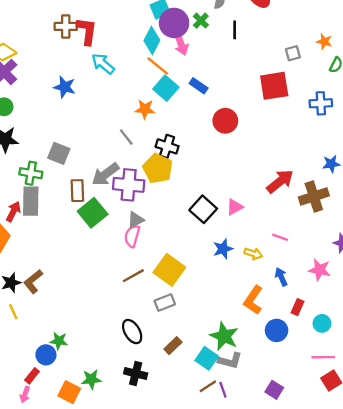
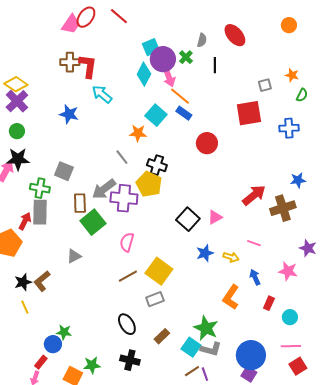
orange line: (158, 66) -> (180, 96), moved
gray triangle: (136, 220) -> (74, 256), moved
blue circle: (277, 330) -> (251, 355), moved, size x1.5

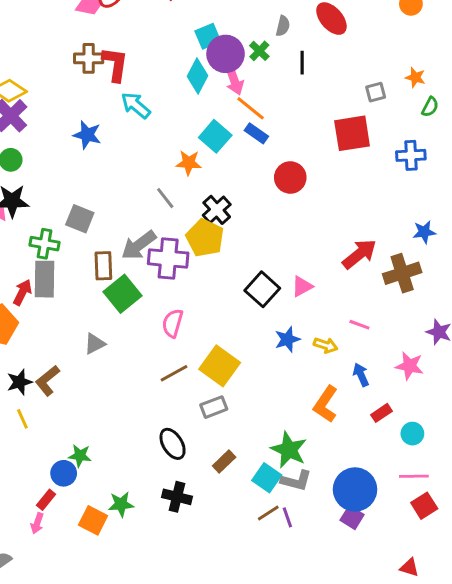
black cross: (157, 165) -> (217, 210), turned 30
red rectangle: (269, 303) -> (382, 413), turned 32

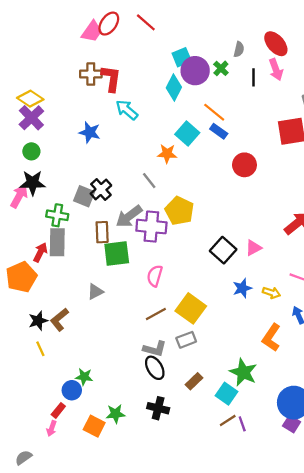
pink arrow: (234, 80) -> (276, 70), moved
black cross: (217, 210) -> (101, 190), moved
green square: (123, 294) -> (117, 253), turned 32
gray L-shape: (296, 481) -> (155, 349), moved

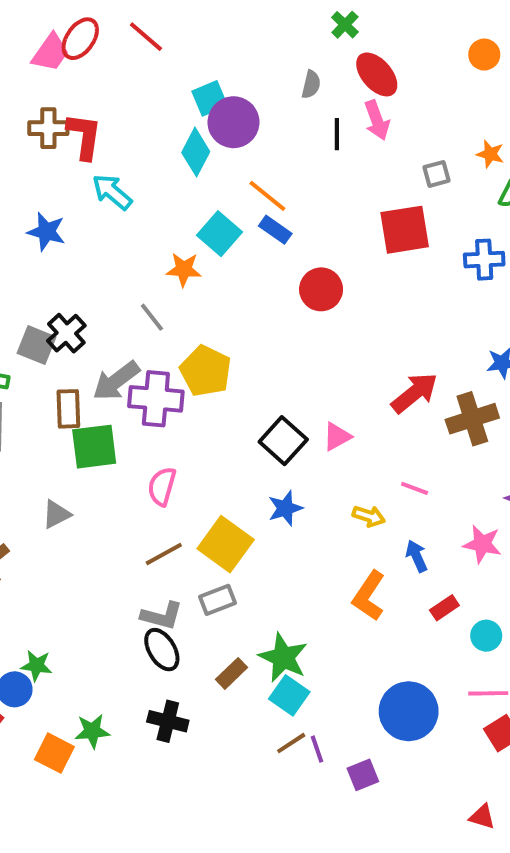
green cross: (221, 68) -> (345, 25), moved
blue star: (242, 288) -> (285, 508), moved
green star: (243, 372) -> (283, 658), moved
purple square: (292, 424) -> (363, 775), moved, turned 36

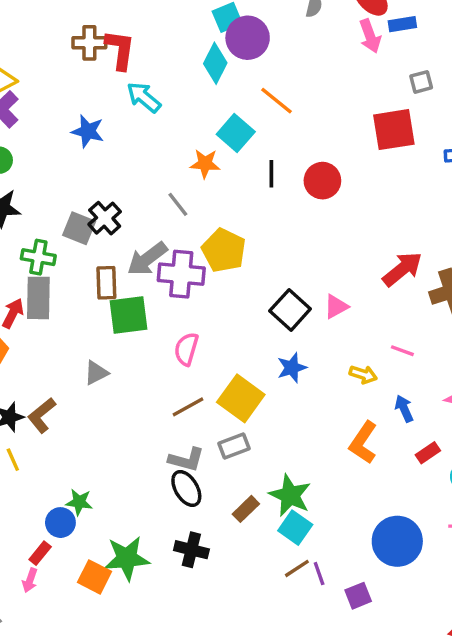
black line: (337, 134) -> (271, 174), moved
blue rectangle: (275, 230) -> (402, 24), moved, turned -44
green star: (92, 731) -> (127, 558), size x1.5

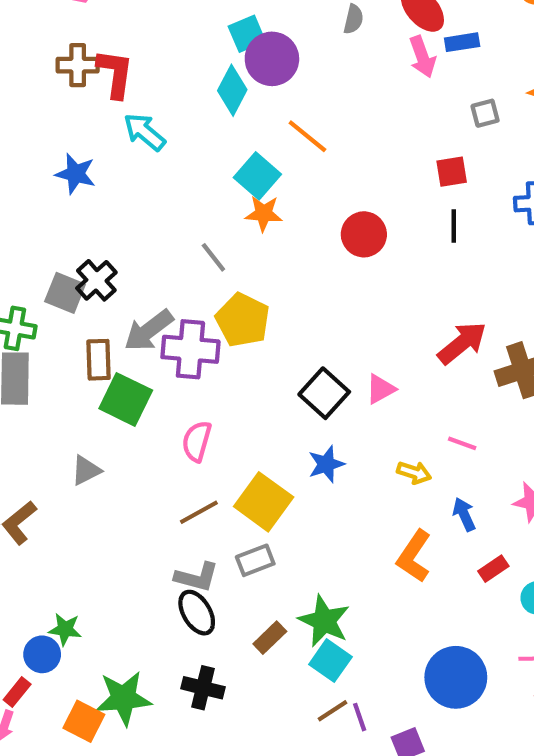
red square: (394, 130) -> (452, 172), size x0.6
orange star: (205, 164) -> (264, 213), moved
black line: (271, 174) -> (454, 226), moved
gray line: (178, 204) -> (213, 257), moved
green square: (128, 315) -> (126, 399), turned 33

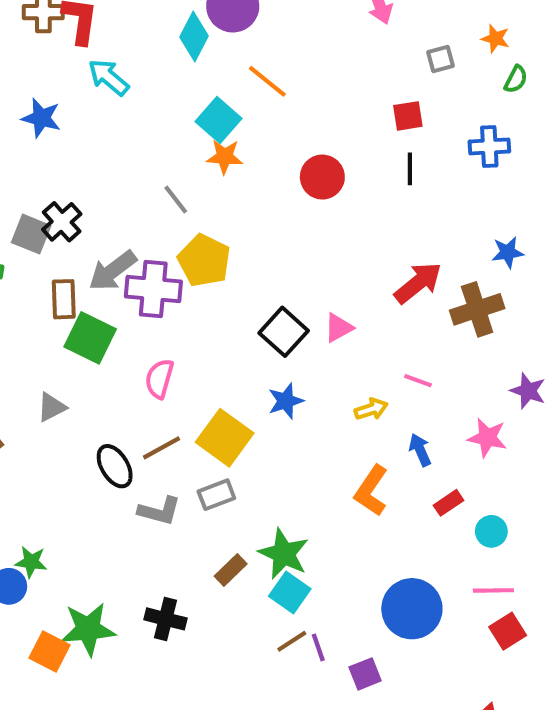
yellow arrow: (414, 473) -> (371, 409), turned -36
black ellipse: (197, 613) -> (115, 466), moved

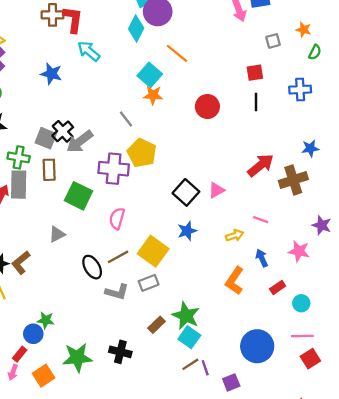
gray arrow: (113, 271) -> (80, 142), moved
brown rectangle: (64, 299) -> (49, 170), moved
orange square: (49, 651) -> (43, 376), moved, turned 30

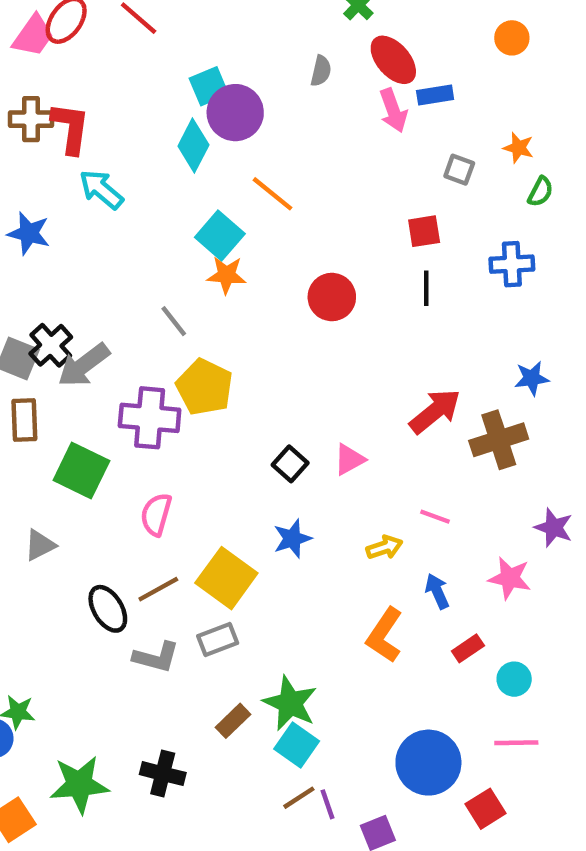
gray square: (273, 41) -> (459, 170), turned 35
black square: (186, 192) -> (290, 464), size x0.7
red square: (310, 359) -> (486, 809), moved

